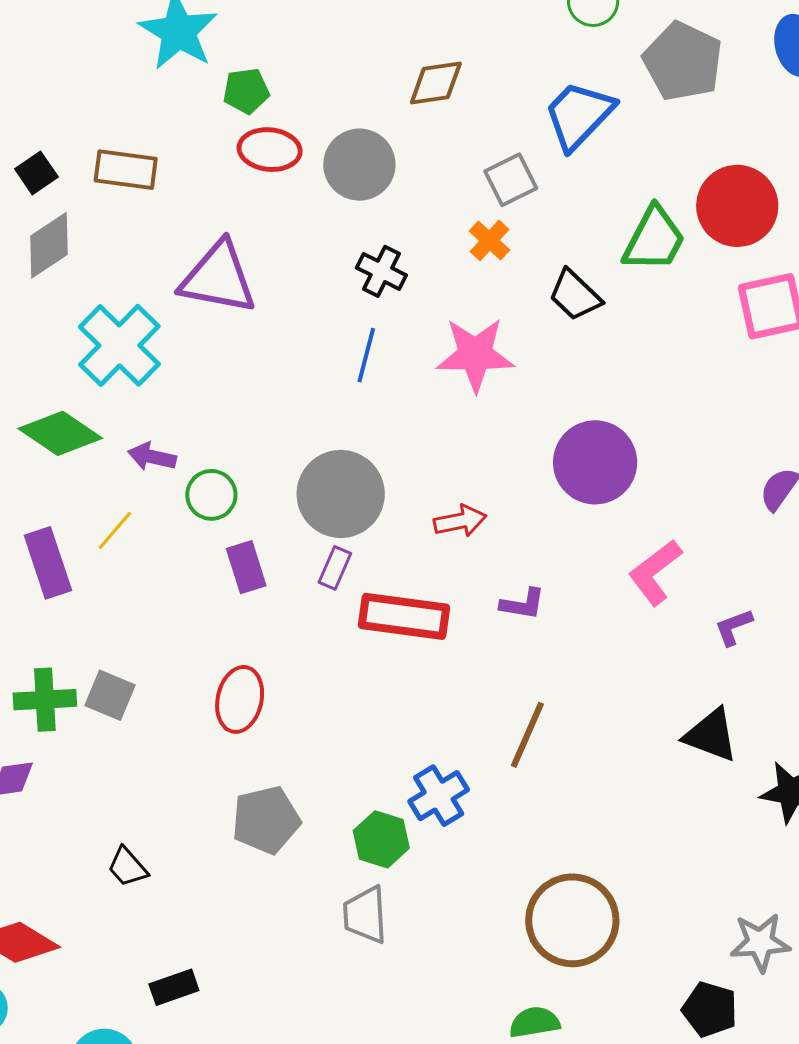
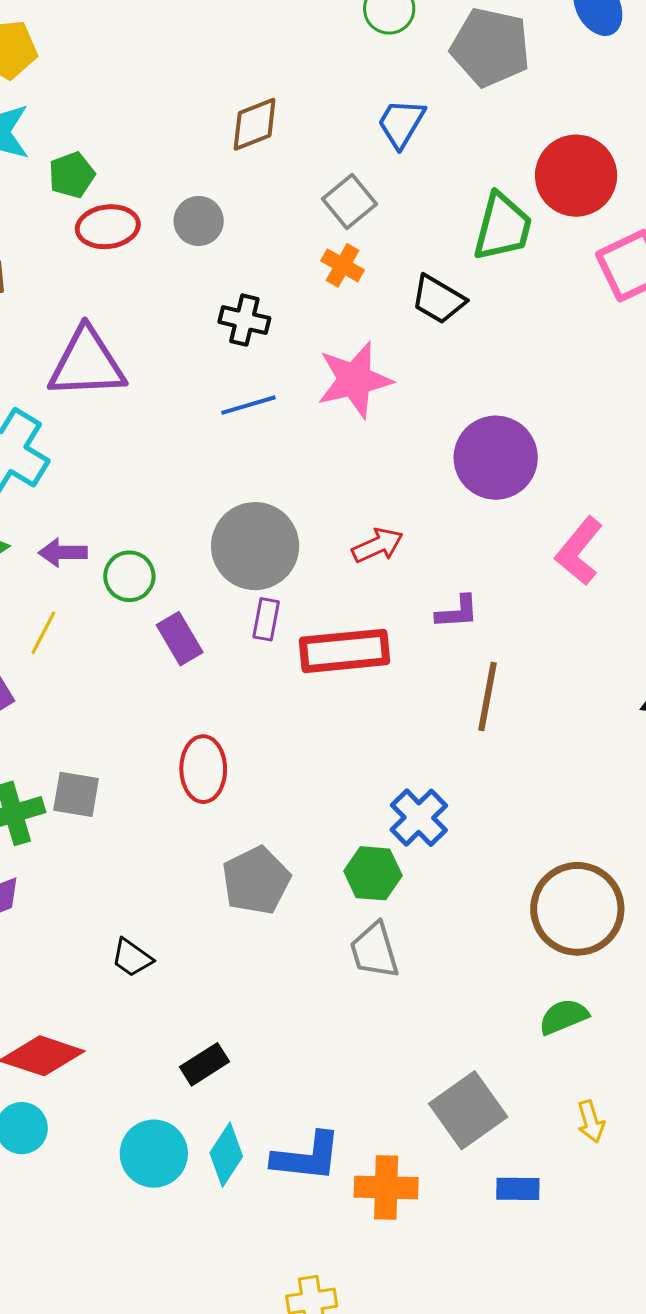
blue trapezoid: (579, 115) -> (401, 123), size x0.7
gray circle: (359, 165) -> (199, 221), size x0.7
blue line: (366, 355) -> (249, 405), turned 72
brown line: (527, 735) -> (488, 696), moved

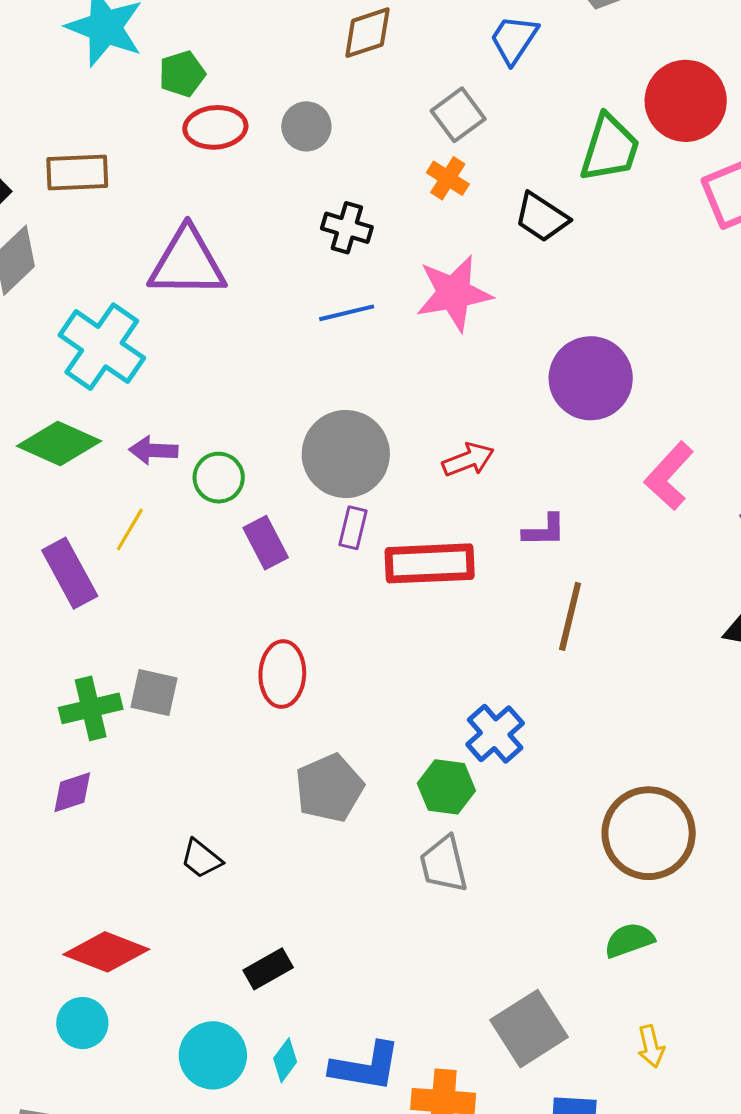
cyan diamond: (226, 1155) -> (285, 1060), size x0.7

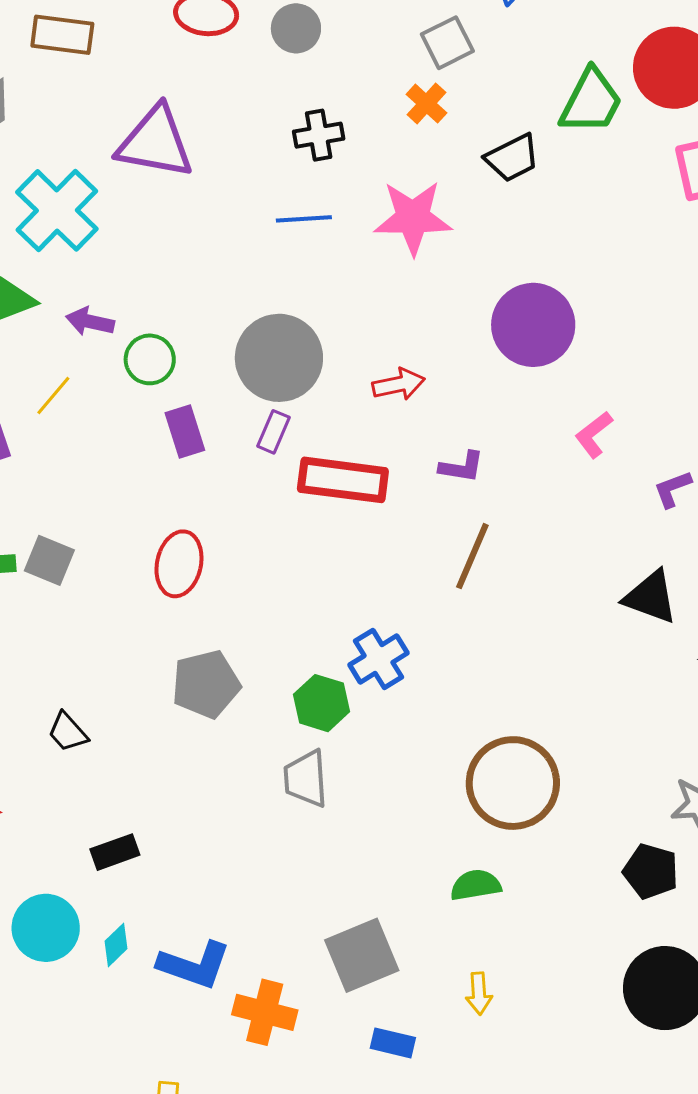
black trapezoid: (542, 217) -> (512, 158), turned -70
black cross: (347, 228) -> (319, 135), turned -36
pink L-shape: (669, 476) -> (594, 434), size x0.7

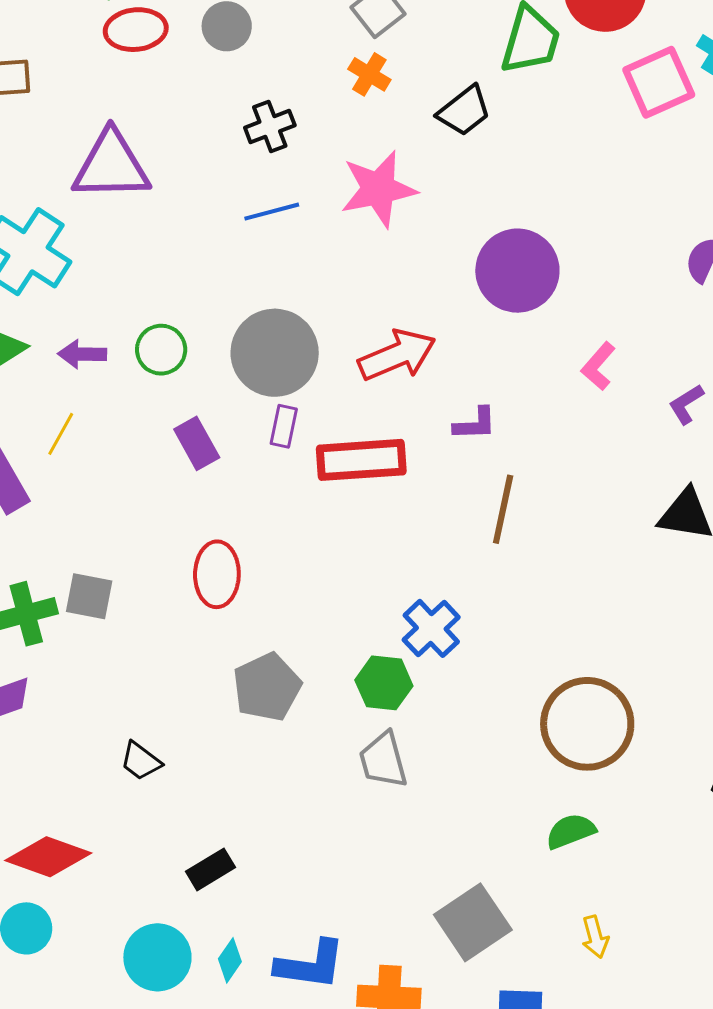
green circle: (150, 359) -> (161, 350), moved
red arrow: (399, 384) -> (397, 355), size x1.5

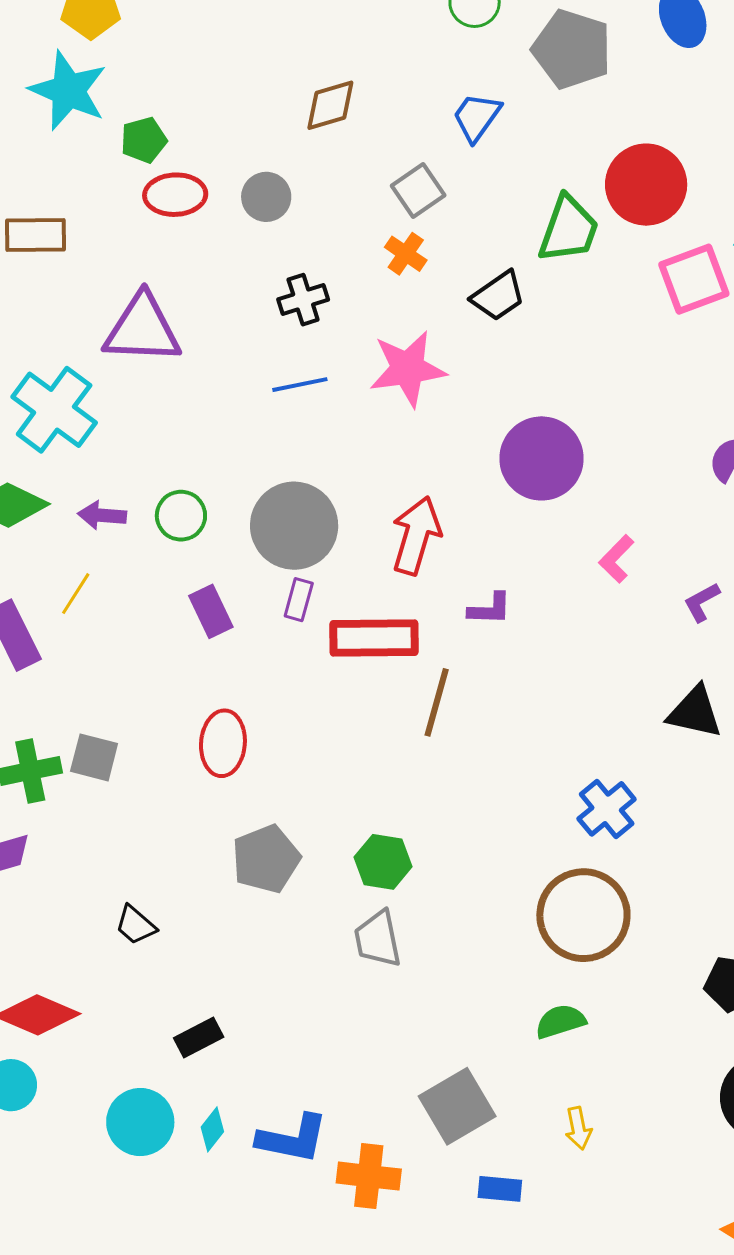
red arrow: (397, 355) -> (416, 536), turned -54
brown line: (503, 509) -> (437, 702), moved
blue cross: (431, 628) -> (607, 809), moved

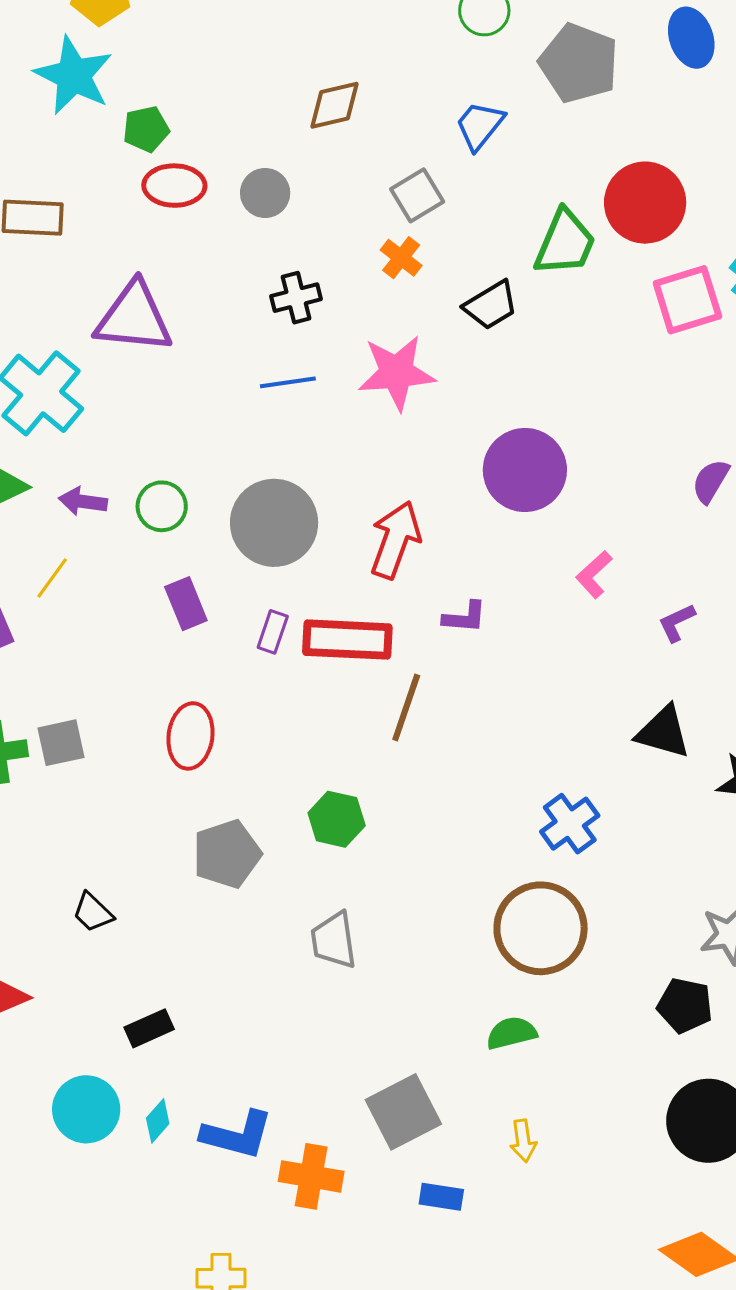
purple rectangle: (299, 600) -> (273, 632), moved
gray square: (94, 757) -> (61, 743), turned -30
green hexagon: (383, 862) -> (337, 819), moved

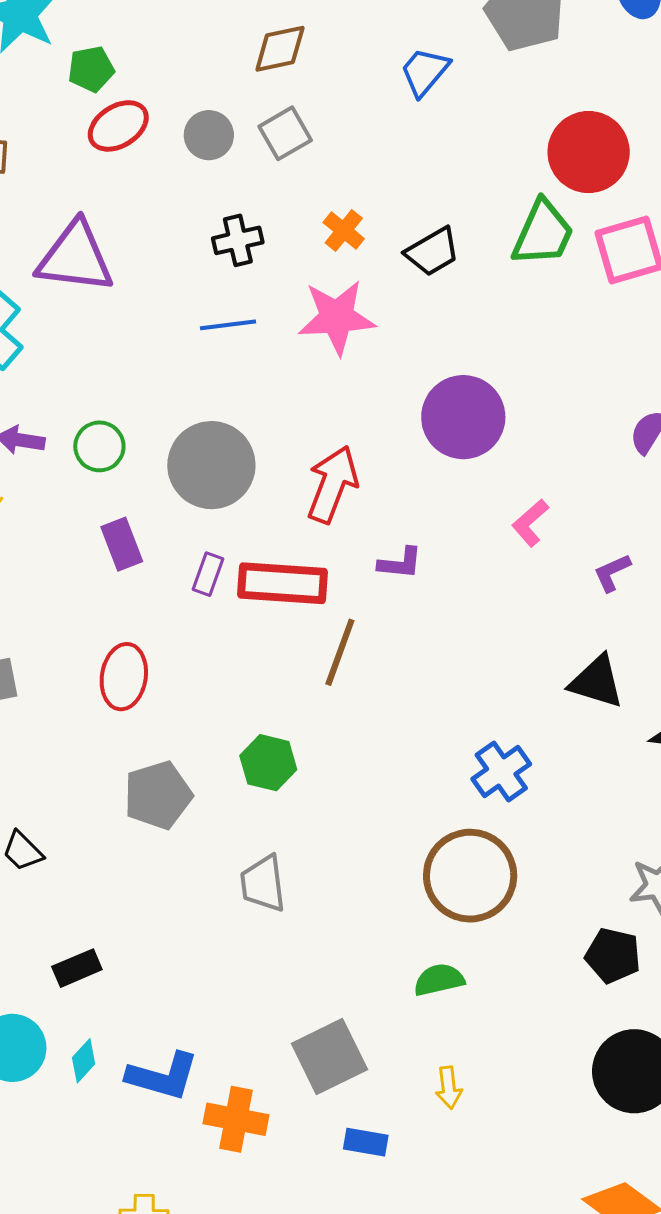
red ellipse: (174, 186) -> (118, 126), turned -34
gray square: (417, 195) -> (285, 133), moved
green trapezoid: (565, 243) -> (543, 233), moved
orange cross: (401, 258) -> (344, 231), moved

